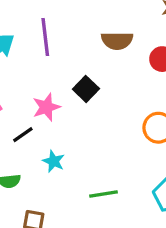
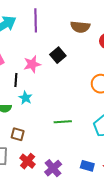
black line: (23, 135) -> (16, 80), turned -56
cyan star: (54, 161) -> (25, 98), moved

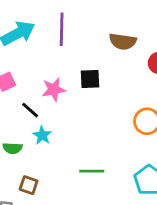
black square: (58, 55) -> (90, 79), turned 35
black line: (16, 80) -> (30, 110), turned -56

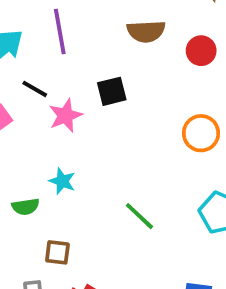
black line: (30, 110) -> (35, 89), moved
green line: (92, 171) -> (139, 216), turned 55

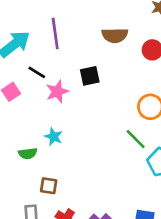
green line: (139, 216) -> (136, 139), moved

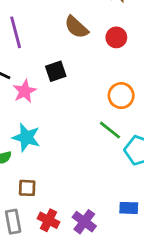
brown semicircle: (115, 35) -> (76, 27), turned 50
cyan star: (54, 137) -> (26, 137), size x1.5

